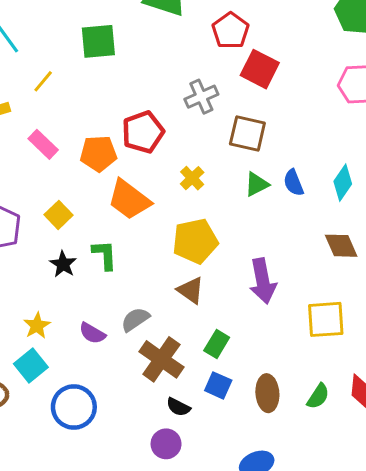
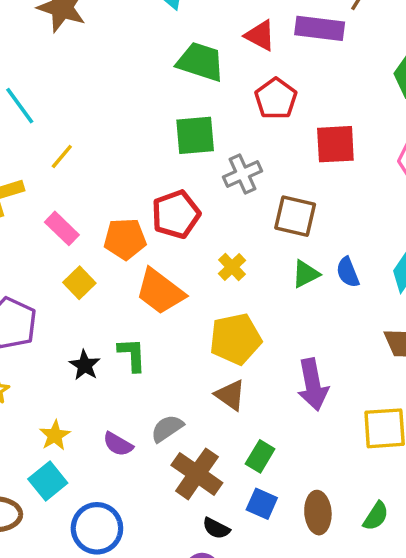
green square: (98, 41) -> (195, 135), moved
red square: (260, 69) -> (335, 144), moved, turned -30
yellow square: (58, 215) -> (79, 283), moved

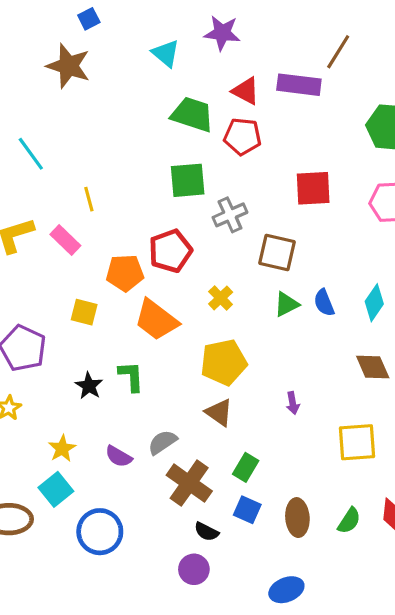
red pentagon: (276, 99) -> (243, 136), moved, turned -30
yellow line: (62, 156) -> (89, 199), moved, turned -55
pink rectangle: (62, 228) -> (65, 240), moved
yellow square: (79, 283) -> (84, 312), turned -32
purple arrow: (313, 385) -> (293, 403), size x0.5

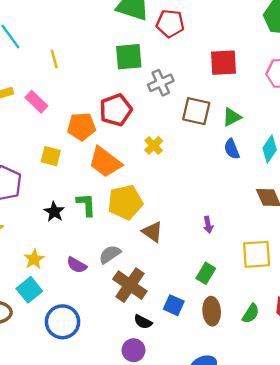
yellow line: (89, 199) -> (54, 59), moved
green triangle: (286, 304) -> (232, 117), moved
yellow pentagon: (224, 362) -> (125, 202), moved
green rectangle: (246, 467) -> (206, 273), moved

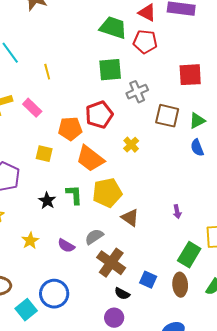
green rectangle: (206, 273) -> (189, 255), moved, size x1.4
cyan square: (29, 290) -> (26, 310), moved

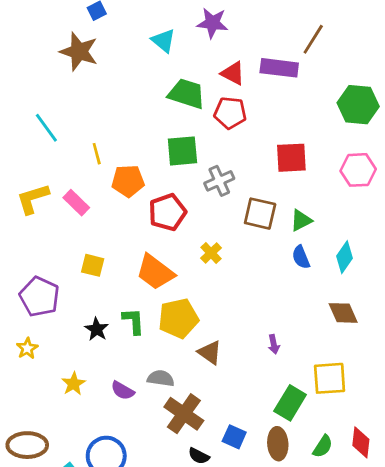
orange pentagon: (70, 129) -> (128, 181), moved
gray semicircle: (94, 237) -> (161, 378), turned 42

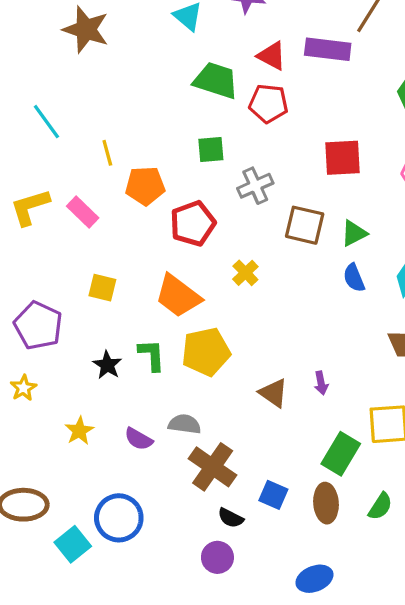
green square: (182, 151) -> (211, 150), size x0.7
brown triangle: (210, 352) -> (273, 393), moved

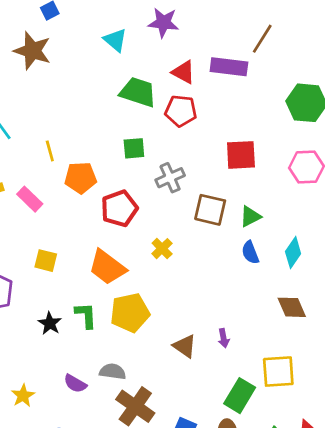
yellow star: (79, 431) -> (23, 396), moved

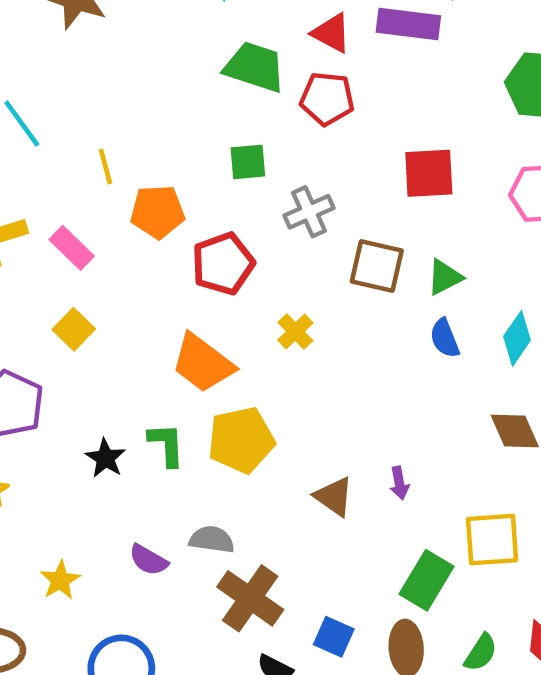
yellow square: (46, 261) -> (74, 329), moved, turned 30

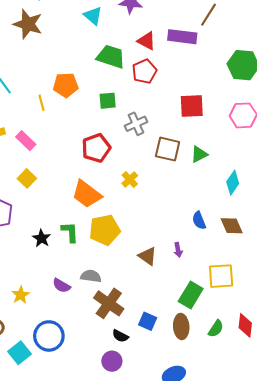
red pentagon: (327, 99) -> (144, 71), turned -30
orange pentagon: (157, 212) -> (66, 85), moved
blue semicircle: (445, 338) -> (199, 220), moved

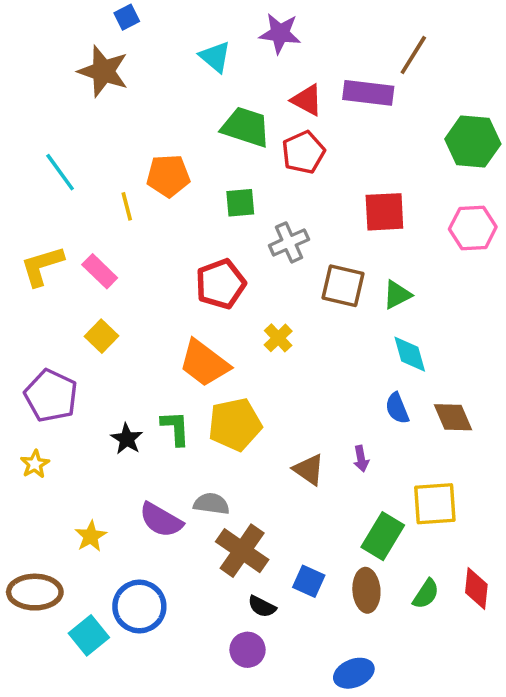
cyan diamond: (233, 183) -> (410, 354), moved, turned -50
purple semicircle: (61, 286) -> (161, 520), size x1.4

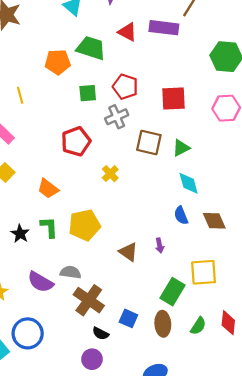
red pentagon: (303, 152) -> (125, 87), moved, turned -30
orange pentagon: (168, 176) -> (58, 62), moved
orange trapezoid: (204, 363) -> (48, 189), moved, size x0.7

